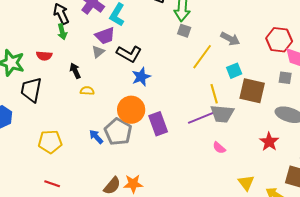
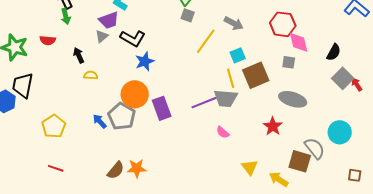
black trapezoid: (31, 90) -> (23, 85), moved
brown square: (252, 91) -> (256, 75), turned -36
yellow line: (214, 94) -> (231, 78), moved
yellow pentagon: (50, 142) -> (54, 126), turned -30

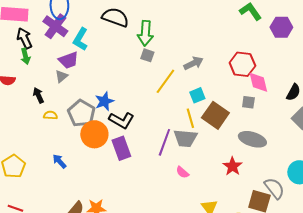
gray arrow: (234, 23) -> (193, 63), turned -54
black L-shape: (133, 38) -> (121, 120), moved
brown square: (256, 75) -> (215, 115), turned -32
purple line: (205, 102) -> (164, 142), turned -48
gray pentagon: (122, 116) -> (81, 113), moved

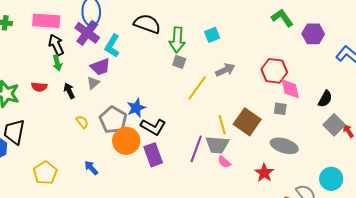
black arrow: (38, 95) -> (69, 91), moved
cyan square: (197, 95) -> (212, 35), moved
yellow semicircle: (50, 115) -> (82, 122), turned 48
pink semicircle: (182, 172) -> (224, 162), moved

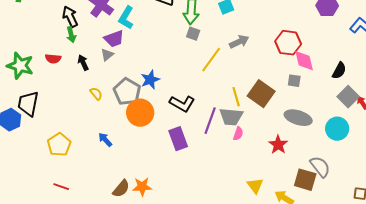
black L-shape: (153, 127) -> (182, 104), moved
purple rectangle: (153, 155) -> (178, 139), moved
pink semicircle: (224, 162) -> (238, 134), turned -112
cyan circle: (331, 179) -> (337, 129), moved

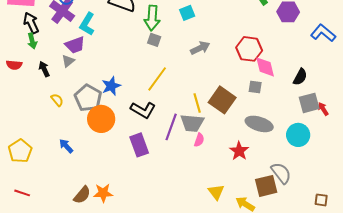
yellow line: (211, 60) -> (157, 79), moved
gray square: (348, 97) -> (309, 103), turned 30
brown square: (305, 180) -> (266, 186), turned -30

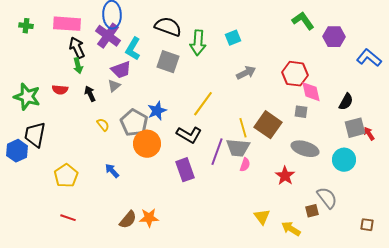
gray square: (154, 40) -> (168, 62), moved, size x1.6
brown square: (266, 186) -> (312, 211), size x0.6

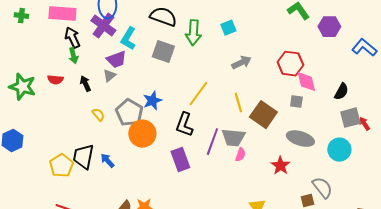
yellow line: (243, 128) -> (238, 103), moved
black trapezoid: (35, 135) -> (83, 157), moved
black L-shape: (189, 135) -> (184, 125), turned 80

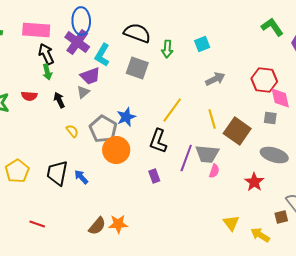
green arrow: (193, 33) -> (167, 49), size x0.7
purple rectangle: (180, 160) -> (154, 176), size x0.6
yellow pentagon: (61, 166) -> (17, 171), moved

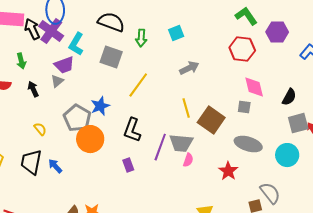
black arrow: (46, 54) -> (32, 29), moved
red hexagon: (264, 80) -> (242, 49), moved
yellow line: (172, 110) -> (138, 85), moved
yellow semicircle: (72, 131) -> (40, 129), moved

